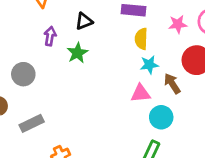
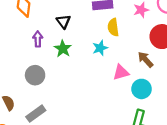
black triangle: (84, 21) -> (63, 22), turned -35
cyan star: (149, 65) -> (100, 48), moved
gray circle: (23, 74) -> (35, 75), moved

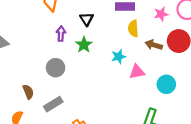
cyan star: (100, 48) -> (119, 57), moved
brown arrow: (145, 59) -> (154, 45), moved, turned -35
cyan circle: (142, 89) -> (166, 84), moved

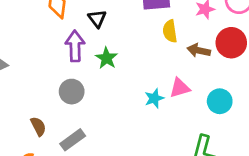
black triangle: (87, 19) -> (97, 19), moved
purple arrow: (61, 34) -> (75, 46), size x1.5
cyan star: (119, 57) -> (154, 98), moved

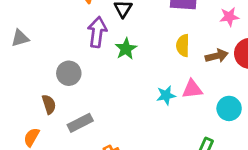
yellow semicircle: (170, 31) -> (183, 45), moved
brown arrow: (199, 51) -> (217, 56), turned 145
gray circle: (72, 92) -> (69, 73), moved

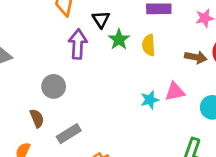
yellow semicircle: (183, 45) -> (149, 45), moved
green star: (126, 49) -> (119, 39), moved
brown arrow: (217, 56) -> (196, 57), turned 30

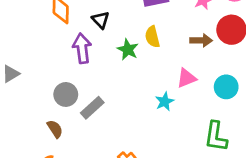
green star: (119, 39) -> (128, 50), moved
cyan star: (150, 100) -> (165, 101), moved
gray rectangle: (69, 134) -> (92, 108), moved

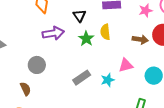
black triangle: (101, 20) -> (80, 16), moved
purple arrow: (82, 48) -> (53, 33), turned 80
gray rectangle: (92, 108) -> (82, 78), moved

